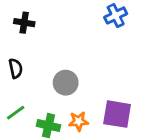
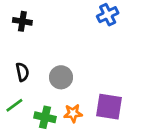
black semicircle: (16, 68) -> (22, 72), moved

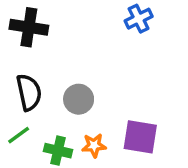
black cross: (22, 21) -> (29, 27), size x1.5
black semicircle: (22, 72) -> (29, 92), size x1.5

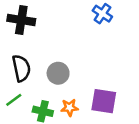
blue cross: (139, 19) -> (102, 14), turned -30

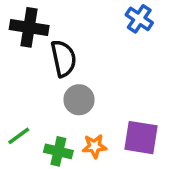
black semicircle: (21, 68) -> (64, 58), moved

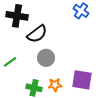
black semicircle: (64, 58) -> (37, 34), turned 65
green line: (19, 136) -> (10, 62), moved

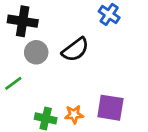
black semicircle: (37, 34) -> (75, 50), moved
gray circle: (46, 58) -> (36, 52), moved

